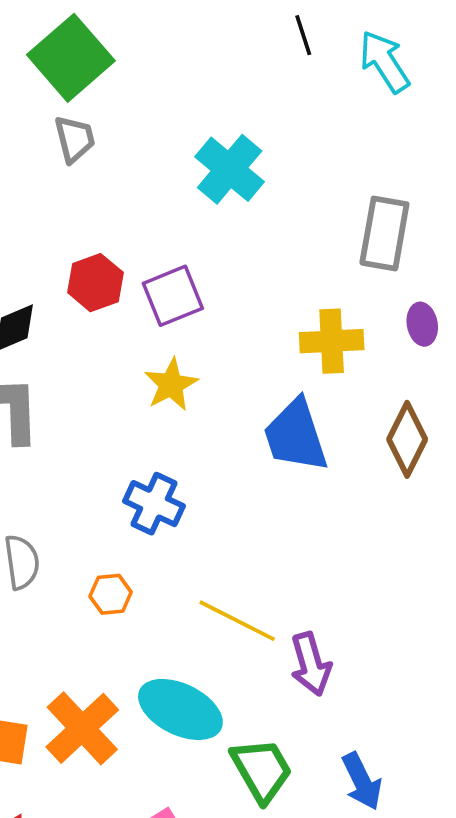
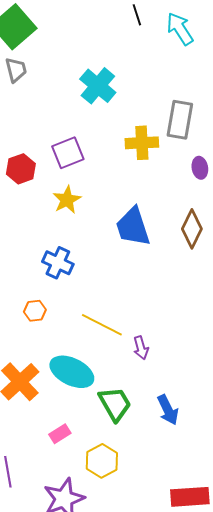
red hexagon: (95, 283) -> (21, 169), moved
yellow cross: (332, 341) -> (142, 143), moved
purple arrow: (311, 664) -> (141, 348), size x0.7

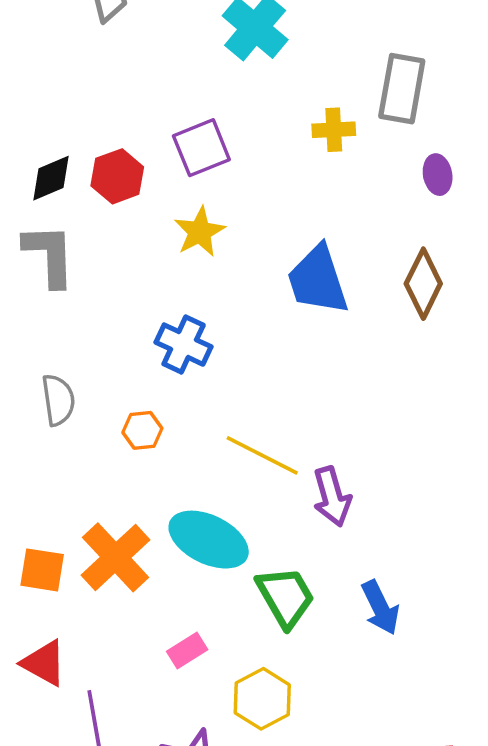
yellow cross: (142, 143) -> (334, 130), size x0.7
purple arrow: (141, 348) -> (332, 497), size x1.4

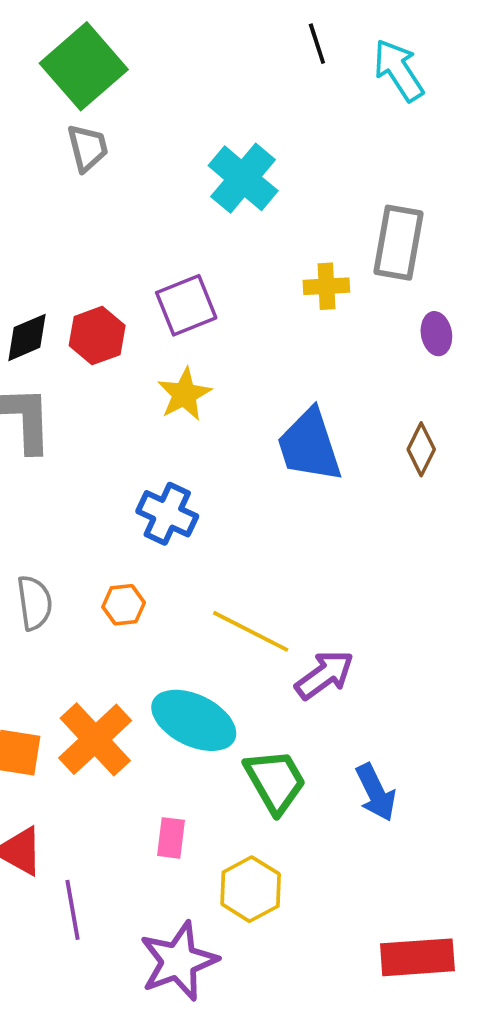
brown diamond: (423, 284) -> (421, 449), size x0.7
gray semicircle: (58, 400) -> (35, 603), moved
purple arrow: (332, 497) -> (325, 675), turned -110
pink rectangle: (187, 650) -> (171, 838), turned -51

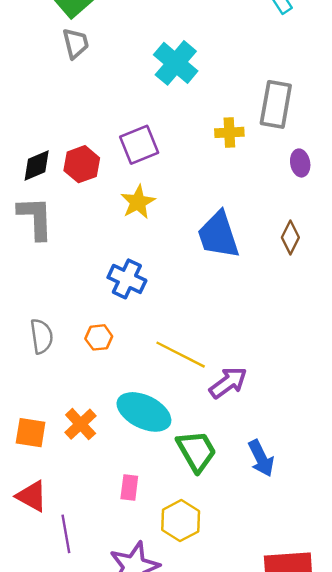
orange cross: (95, 739) -> (81, 424), size x0.7

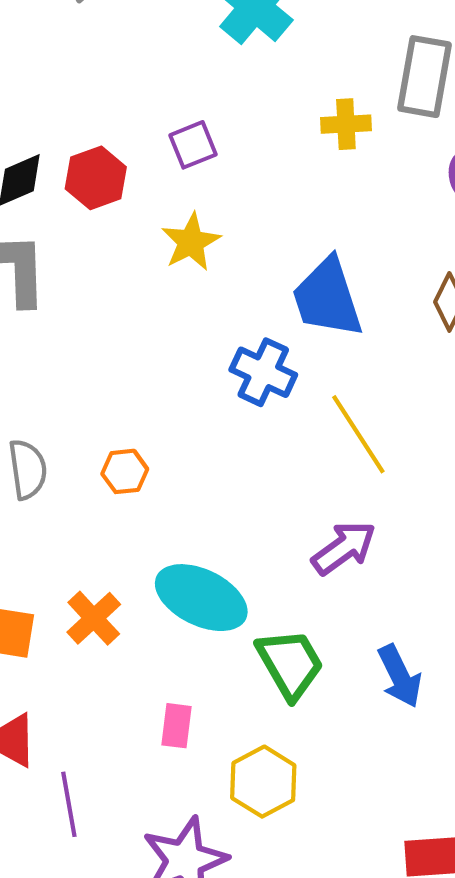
purple square: (139, 145) -> (193, 145), size x0.7
blue cross: (127, 279) -> (263, 372), moved
yellow line: (181, 355) -> (358, 434), moved, turned 30

